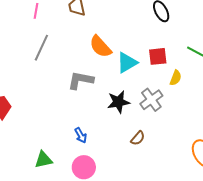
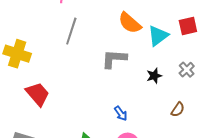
gray cross: (151, 100) -> (187, 70), size x0.7
black star: (118, 102) -> (154, 76), size x0.7

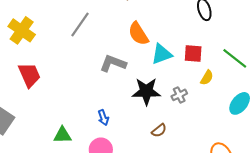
black star: (154, 76) -> (146, 91), size x1.8

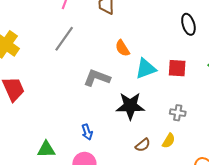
orange semicircle: (138, 34) -> (122, 48), size x0.7
yellow semicircle: (207, 78) -> (169, 141), moved
gray cross: (179, 95) -> (178, 113), moved, turned 35

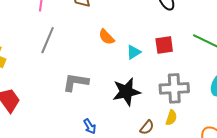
cyan triangle: (146, 69) -> (134, 52), size x0.7
gray L-shape: (97, 78) -> (76, 82), moved
gray cross: (178, 113) -> (174, 88), size x1.8

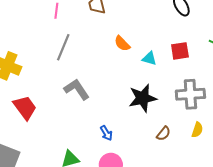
cyan triangle: (134, 52) -> (149, 58), turned 49
gray L-shape: (76, 82) -> (77, 89), moved, turned 48
yellow semicircle: (171, 118) -> (197, 130), moved

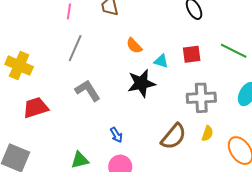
black star: (143, 98) -> (141, 83), moved
red trapezoid: (25, 108) -> (36, 108), turned -72
brown semicircle: (163, 134) -> (174, 136), size x1.8

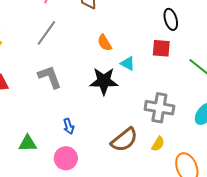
red square: (192, 54) -> (161, 48), moved

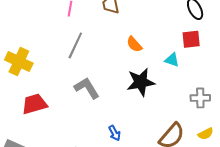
cyan triangle: (128, 63) -> (172, 60), moved
gray cross: (159, 108) -> (200, 98), size x0.7
yellow semicircle: (158, 144) -> (206, 134), turned 42

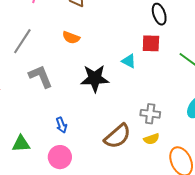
orange semicircle: (134, 44) -> (71, 38), moved, turned -36
gray line: (75, 45) -> (22, 41), moved
gray cross: (200, 98) -> (150, 114), moved

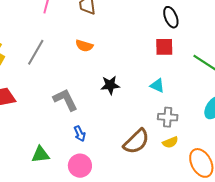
cyan triangle: (129, 61) -> (157, 86), moved
gray L-shape: (41, 76) -> (65, 100), moved
black star: (95, 78) -> (110, 85), size x0.7

